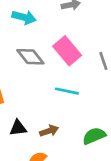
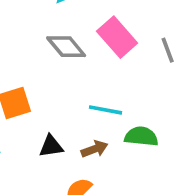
cyan line: (67, 91) -> (105, 110), moved
green semicircle: (94, 136) -> (141, 136), moved, turned 30

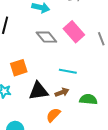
green semicircle: (141, 136) -> (88, 99), moved
black triangle: (51, 146) -> (38, 91), size x1.5

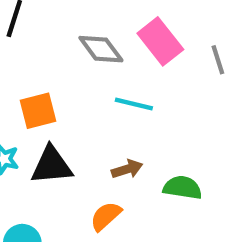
cyan line: (68, 71) -> (134, 104), moved
black triangle: (38, 91) -> (52, 165), moved

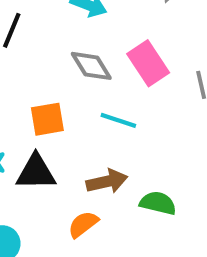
orange square: (38, 111) -> (47, 119), moved
brown arrow: (127, 169) -> (107, 181), size x1.4

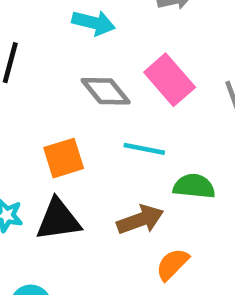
green semicircle: (158, 203) -> (194, 186), moved
orange semicircle: (83, 224) -> (172, 264), moved

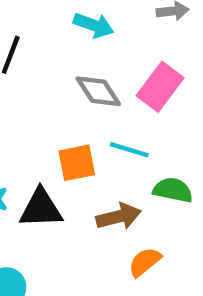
pink rectangle: (170, 80) -> (160, 87), turned 72
orange square: (64, 158) -> (77, 163), moved

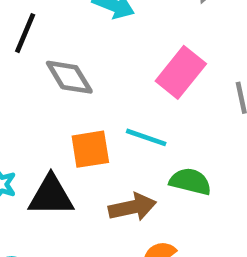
gray diamond: (98, 91) -> (69, 77), moved

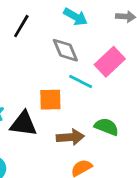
gray diamond: (69, 77) -> (65, 50), moved
cyan line: (146, 137) -> (81, 81), moved

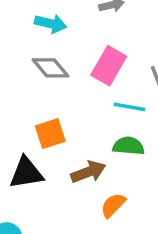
cyan line: (81, 81) -> (129, 107), moved

